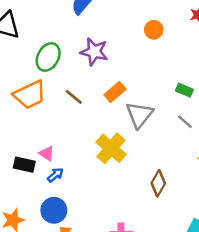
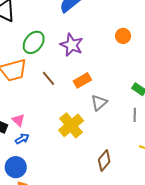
gray triangle: (139, 115) -> (99, 103), size x0.7
gray line: (185, 122) -> (135, 115), turned 40

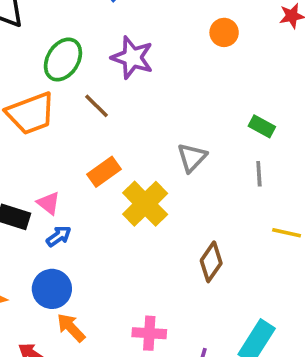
brown line: (48, 78) -> (96, 106), moved
orange rectangle: (82, 80) -> (104, 172), moved

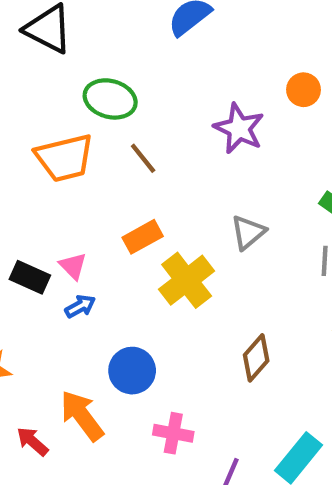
purple star: (132, 58) -> (239, 128), moved
green ellipse: (63, 60) -> (110, 99), turned 66
blue circle: (52, 289) -> (132, 371), moved
orange arrow: (71, 328) -> (82, 416), size x1.4

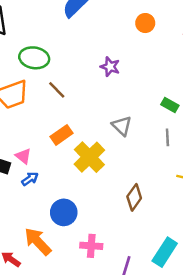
orange circle: (304, 90) -> (145, 23), moved
purple star: (239, 128) -> (110, 67), size x0.7
gray triangle: (248, 232) -> (122, 126), turned -30

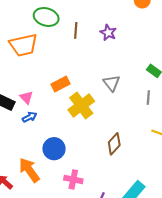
brown line: (57, 90) -> (76, 30), moved, turned 42

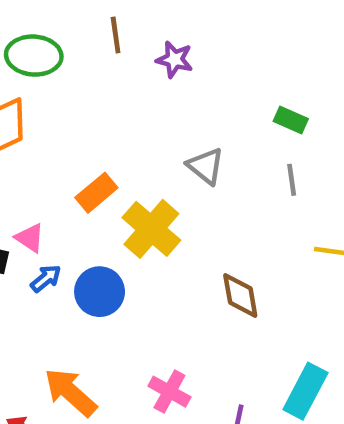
brown line: (76, 30) -> (116, 35), moved
brown diamond: (114, 144) -> (240, 296), turned -40
blue circle: (54, 149) -> (100, 292), moved
pink cross: (73, 179) -> (169, 392), turned 30

